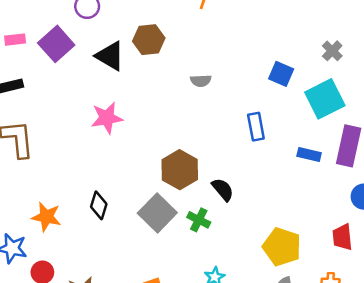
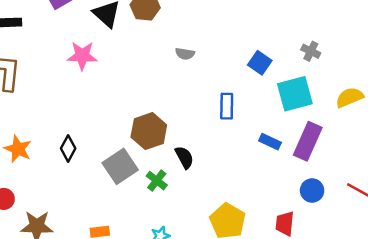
gray cross: (332, 51) -> (311, 51), turned -30
pink star: (107, 118) -> (82, 56), moved

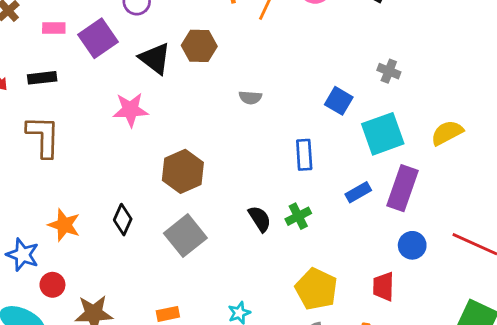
gray cross: (311, 51) -> (389, 71), moved
brown hexagon: (149, 131) -> (183, 171), moved
blue rectangle: (270, 142) -> (358, 192), turned -50
green cross: (157, 181) -> (298, 216), moved, turned 30

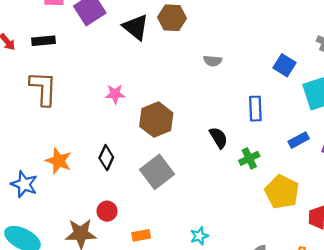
pink star: (130, 110) -> (115, 94), moved, size x0.7
black semicircle: (260, 219) -> (218, 138), moved
red circle: (52, 285) -> (107, 211), moved
yellow pentagon: (316, 289) -> (282, 192), moved

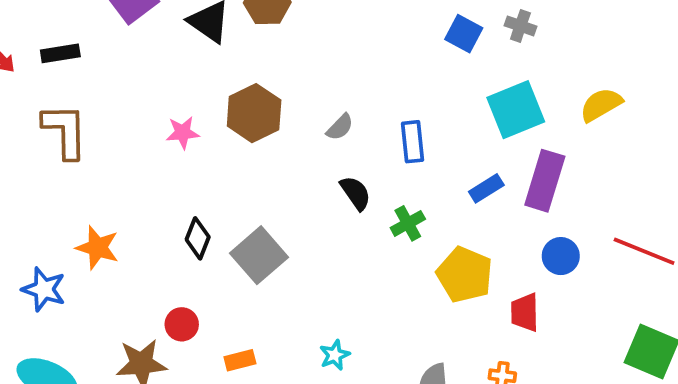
gray semicircle: (213, 61) -> (340, 127), moved, turned -48
blue square: (285, 65) -> (464, 34), moved
brown hexagon: (156, 120) -> (254, 113), moved
black diamond: (106, 158) -> (198, 238), moved

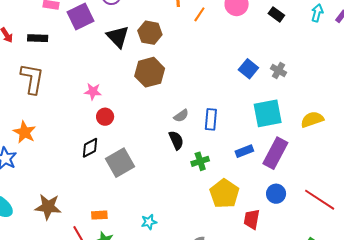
brown hexagon: (254, 113) -> (150, 72), moved
gray semicircle: (340, 127) -> (181, 116), moved
black diamond: (198, 238) -> (90, 148), turned 30
orange star: (97, 248) -> (25, 132), moved
red circle: (182, 324) -> (105, 117), moved

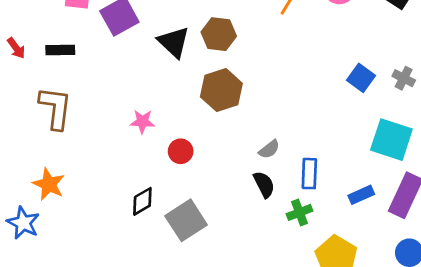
cyan square: (268, 113) -> (391, 140), turned 32
red circle: (105, 117) -> (181, 151), moved
blue rectangle: (211, 119) -> (309, 174), moved

